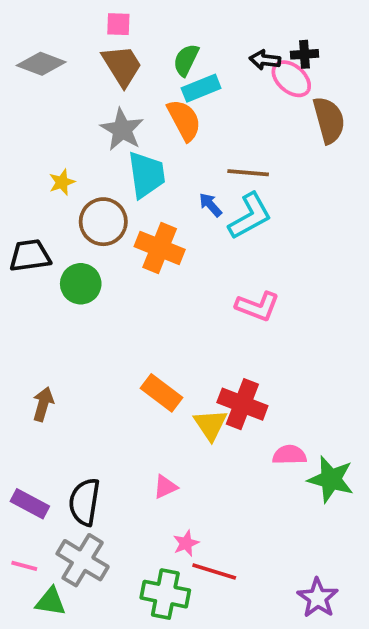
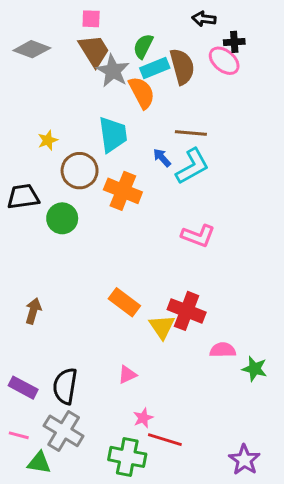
black arrow: (265, 60) -> (204, 19), moved
brown semicircle: (329, 120) -> (182, 67), moved
gray star: (122, 130) -> (113, 71), moved
green star: (331, 479) -> (255, 369), size x0.7

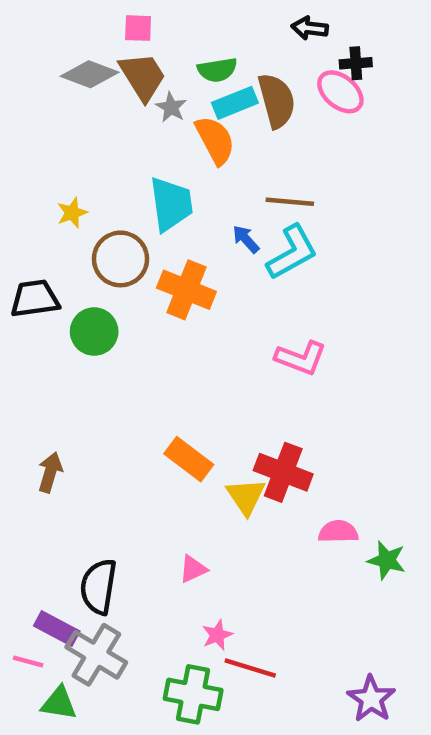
green semicircle: (143, 46) -> (217, 70), turned -125
gray diamond: (32, 49) -> (90, 74), moved
gray star: (113, 71) -> (171, 107), size x0.6
purple rectangle: (23, 388) -> (57, 628), moved

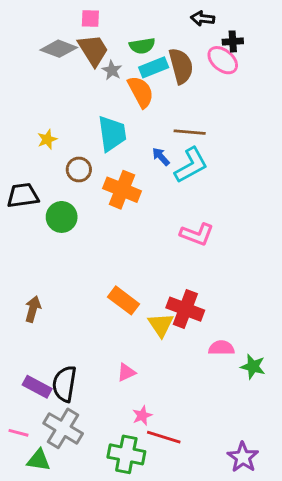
brown circle: (120, 259) -> (79, 170), size x0.7
purple rectangle: (57, 628) -> (37, 387), moved

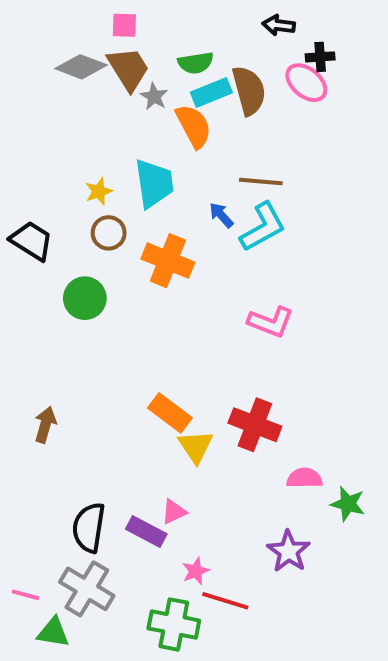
yellow star: (47, 139) -> (99, 191), moved
black trapezoid: (23, 195) -> (31, 241), moved, turned 40
yellow triangle: (161, 325) -> (196, 446), moved
purple rectangle: (37, 387) -> (146, 532), moved
purple star: (243, 457) -> (289, 551), moved

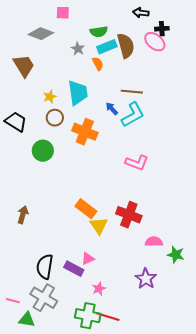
brown trapezoid: (128, 69) -> (24, 66), moved
orange semicircle: (194, 126) -> (98, 64), size x0.6
red line: (225, 601) -> (108, 317), moved

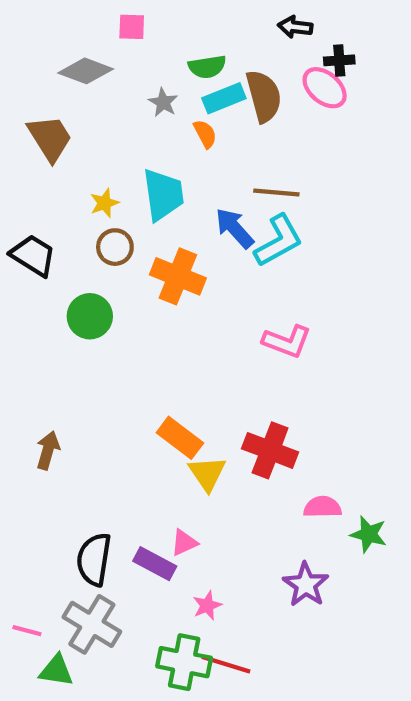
blue arrow: (112, 109) -> (234, 228), size x1.5

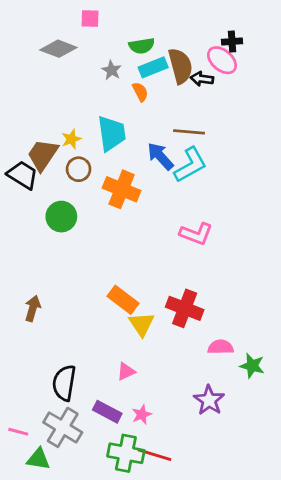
black arrow: (295, 27) -> (202, 79), moved
brown trapezoid: (50, 138) -> (43, 155), moved, turned -114
purple rectangle: (155, 564) -> (107, 412), moved

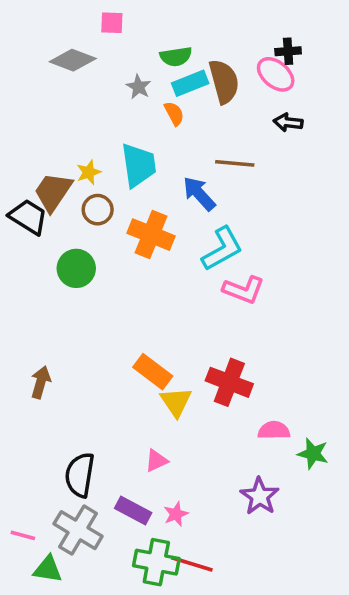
black arrow: (202, 79) -> (288, 122), moved
cyan L-shape: (190, 165) -> (222, 249), moved

